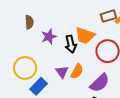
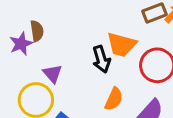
purple star: (49, 37) -> (21, 44), moved
purple triangle: (62, 72) -> (53, 74), moved

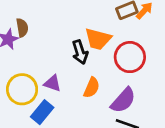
purple triangle: (53, 74) -> (52, 83), moved, turned -30

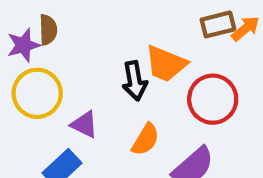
yellow circle: (22, 89) -> (37, 93), moved

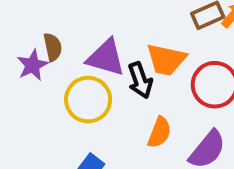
yellow circle: (37, 93) -> (88, 100), moved
purple triangle: (84, 125) -> (106, 58), moved, size x1.5

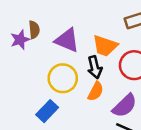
black arrow: (140, 80) -> (95, 67), moved
yellow circle: (88, 100) -> (63, 78), moved

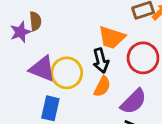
purple triangle: (67, 40) -> (42, 69), moved
blue rectangle: (47, 111) -> (50, 108), turned -30

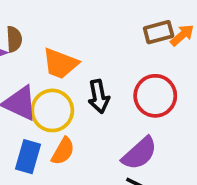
orange trapezoid: (112, 37) -> (60, 63), moved
orange semicircle: (102, 86) -> (63, 151), moved

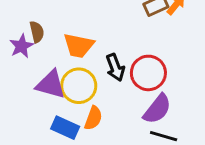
red circle: (155, 96) -> (148, 73), moved
blue rectangle: (28, 157) -> (65, 128), turned -72

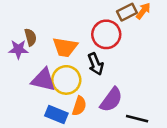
purple star: (21, 46) -> (18, 49), turned 30
red circle: (148, 73) -> (106, 34), moved
purple semicircle: (157, 109) -> (111, 100), moved

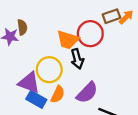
orange trapezoid: (65, 47) -> (68, 40), moved
purple triangle: (43, 80) -> (29, 83), moved

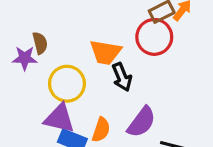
red circle: (90, 34) -> (154, 37), moved
yellow circle: (49, 70) -> (67, 84), moved

